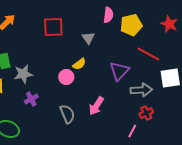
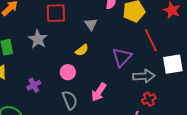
red line: (148, 54) -> (151, 40), turned 35
gray star: (23, 74) -> (38, 39), moved, turned -30
pink circle: (66, 77) -> (68, 72), moved

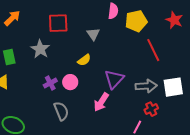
purple triangle: (122, 57) -> (114, 79), moved
white square: (173, 64) -> (173, 87), moved
purple cross: (34, 85) -> (50, 83), moved
gray semicircle: (70, 100) -> (61, 111), moved

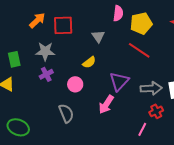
orange arrow: (12, 18) -> (37, 20), moved
gray star: (40, 49) -> (45, 51), turned -30
red line: (153, 50) -> (139, 50), moved, turned -30
purple cross: (50, 83) -> (46, 74), moved

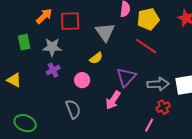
gray triangle: (98, 36) -> (105, 32), size x1.5
green rectangle: (14, 59) -> (24, 42), moved

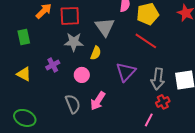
gray star: (52, 47) -> (74, 42), moved
yellow semicircle: (96, 58) -> (96, 53), turned -32
yellow triangle: (14, 80) -> (24, 74), moved
gray arrow: (158, 84) -> (158, 79), turned 100
pink arrow: (113, 100) -> (98, 101), moved

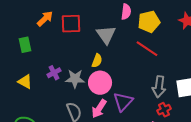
gray star: (74, 42) -> (75, 79), moved
purple triangle: (126, 72) -> (123, 102), moved
pink circle: (82, 75) -> (100, 83), moved, size x1.5

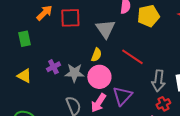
red line: (147, 49) -> (132, 57), moved

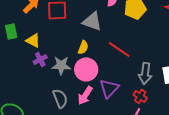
gray triangle: (105, 29) -> (92, 21), turned -35
yellow triangle: (24, 76) -> (33, 40), moved
red cross: (163, 104) -> (140, 96), moved, turned -32

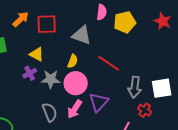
yellow triangle: (33, 40) -> (37, 54), moved
red cross: (140, 96) -> (145, 110), moved

